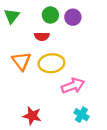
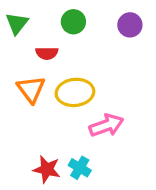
purple circle: (73, 17) -> (130, 25), moved
red semicircle: (42, 36) -> (47, 53), moved
cyan cross: (81, 115) -> (80, 168), moved

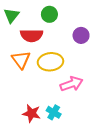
purple circle: (130, 25) -> (81, 35), moved
red semicircle: (47, 53) -> (31, 35), size x1.5

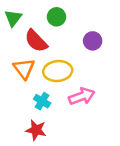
red semicircle: (31, 35) -> (36, 41), turned 45
cyan cross: (54, 112) -> (42, 101), moved

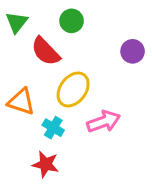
purple circle: (93, 41) -> (133, 51), moved
orange triangle: (24, 69) -> (21, 102), moved, turned -35
yellow ellipse: (58, 71) -> (73, 89), turned -48

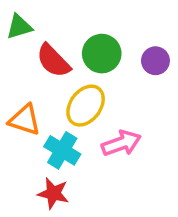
green circle: (72, 21) -> (102, 54), moved, size x1.4
green triangle: (17, 22) -> (19, 27), turned 35
cyan cross: (53, 128) -> (62, 150), size x1.4

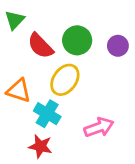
green triangle: (19, 27) -> (15, 20), turned -30
pink arrow: (121, 143) -> (99, 127), moved

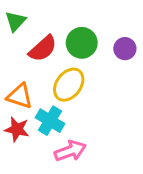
red semicircle: (40, 46) -> (43, 49), turned -88
pink arrow: (99, 127) -> (70, 151), moved
red star: (40, 146) -> (17, 129), moved

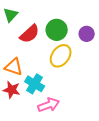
yellow ellipse: (69, 85) -> (61, 56), moved

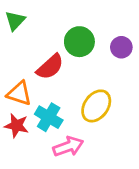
red semicircle: (30, 34) -> (50, 67), moved
yellow ellipse: (61, 56) -> (96, 106), moved

